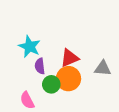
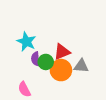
gray triangle: (103, 68) -> (81, 66), moved
green circle: (51, 84) -> (46, 62), moved

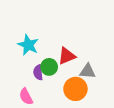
purple semicircle: (36, 59) -> (38, 72), moved
orange circle: (61, 70) -> (75, 89), moved

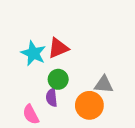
red triangle: (67, 56) -> (58, 48), moved
purple semicircle: (38, 72) -> (52, 98), moved

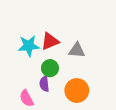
cyan star: (33, 53) -> (29, 46), turned -30
gray triangle: (104, 85) -> (77, 50), moved

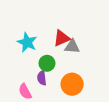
red triangle: (50, 41) -> (62, 38), moved
cyan star: (29, 46) -> (27, 42), turned 30

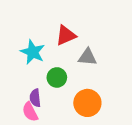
red triangle: (62, 38) -> (66, 35), moved
purple semicircle: (42, 78) -> (35, 98), moved

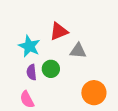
purple semicircle: (35, 98) -> (32, 72), moved
orange circle: (87, 103) -> (94, 93), moved

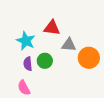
red triangle: (59, 31) -> (52, 28), turned 30
orange circle: (94, 93) -> (89, 58), moved

